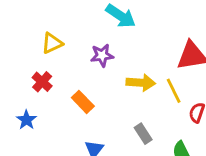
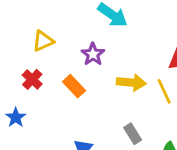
purple star: (102, 55) -> (93, 54), turned -30
orange rectangle: (83, 102) -> (74, 86), moved

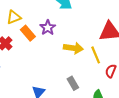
orange rectangle: (74, 86) -> (28, 33), moved

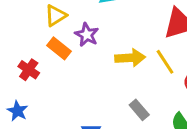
yellow triangle: (14, 17) -> (56, 16), moved

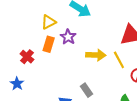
orange rectangle: (59, 48) -> (49, 44), turned 63
gray rectangle: (139, 110) -> (86, 90), moved

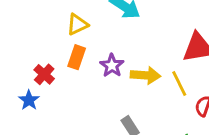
purple star: (68, 37) -> (112, 66), moved
blue star: (17, 84) -> (29, 100), moved

